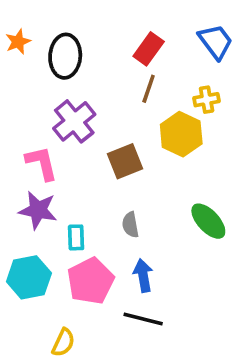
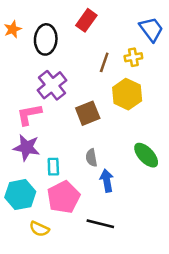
red rectangle: (149, 49) -> (86, 20), moved
yellow cross: (207, 100) -> (133, 57), moved
pink L-shape: (42, 163) -> (29, 114), turned -88
blue arrow: (143, 275) -> (107, 181), moved
yellow semicircle: (63, 343) -> (39, 229), moved, turned 90

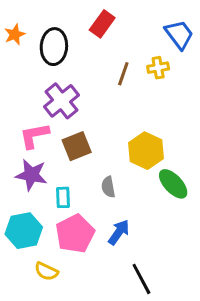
yellow hexagon: (127, 94) -> (146, 151), moved
brown square: (88, 113) -> (77, 146), moved
blue arrow: (107, 181) -> (119, 232), moved, turned 45
black line: (100, 224) -> (141, 279), moved, turned 48

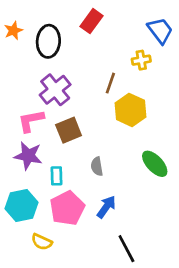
brown line: (123, 74) -> (110, 83), moved
yellow hexagon: (146, 151) -> (131, 110), moved

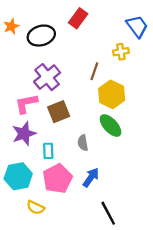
black ellipse: (48, 41) -> (41, 36), turned 70
purple star: (28, 156) -> (24, 134), turned -30
green ellipse: (155, 164) -> (110, 126), moved

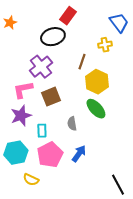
black ellipse: (41, 36) -> (53, 37), moved
black line: (108, 213) -> (118, 185), moved

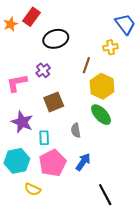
red rectangle: (68, 16) -> (32, 17), moved
purple cross: (41, 67) -> (43, 70), size x0.6
pink L-shape: (23, 90) -> (17, 83), moved
purple star: (21, 116) -> (22, 122), turned -30
black line: (118, 185) -> (105, 195), moved

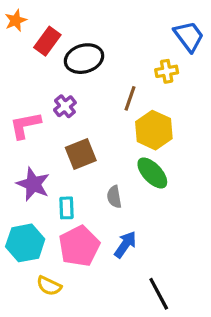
red rectangle: (32, 17) -> (47, 41), moved
orange star: (11, 24) -> (16, 20), moved

